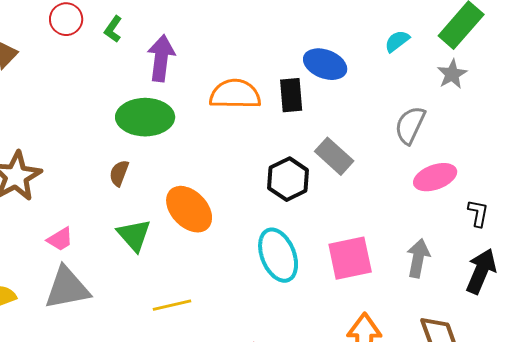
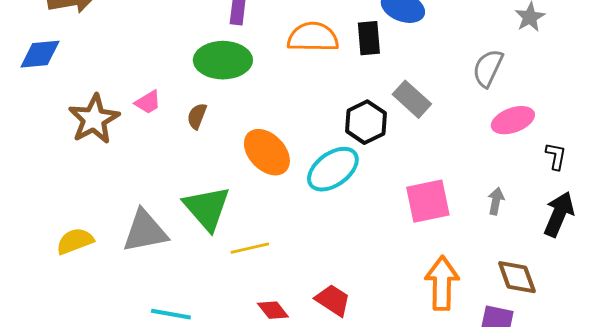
green triangle: (134, 235) -> (207, 208), moved, size x1.4
pink trapezoid: (60, 239) -> (148, 102), moved
cyan ellipse: (278, 255) -> (333, 169), moved, turned 76
gray arrow: (418, 258) -> (496, 201), size x0.7

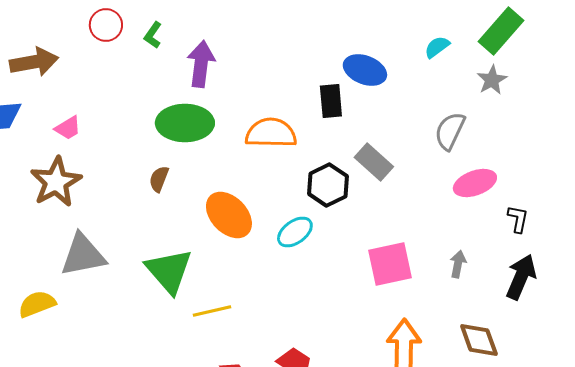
orange semicircle: (313, 37) -> (271, 133), moved
pink trapezoid: (148, 102) -> (68, 128), moved
cyan ellipse: (333, 169) -> (295, 232), size x0.7
gray triangle: (145, 231) -> (83, 255), moved

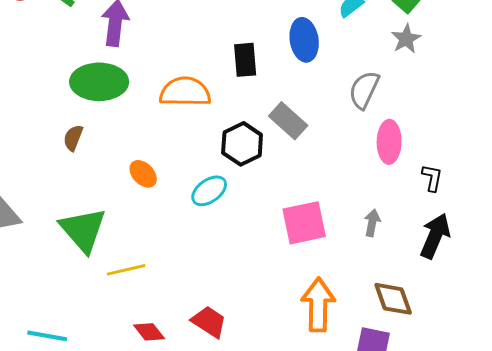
blue ellipse: (365, 70) -> (304, 40), moved, turned 60
pink ellipse: (475, 183) -> (389, 142), turned -69
orange ellipse: (229, 215) -> (143, 174), size x0.6

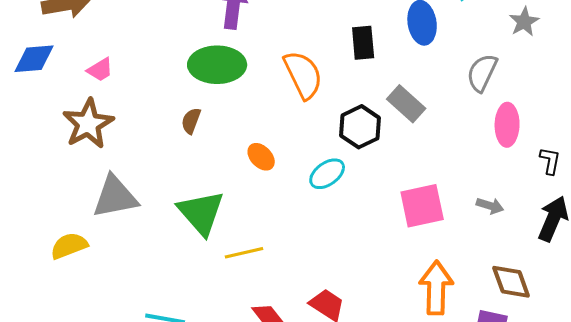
orange semicircle: (185, 92) -> (303, 75), turned 63
gray arrow: (372, 223) -> (490, 206), turned 96

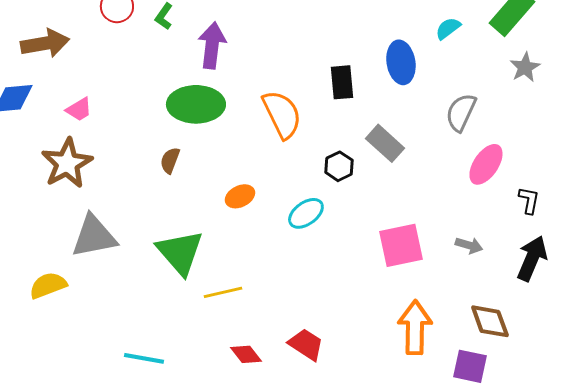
gray star: (524, 22) -> (525, 67), moved
pink ellipse: (507, 125) -> (486, 164), turned 33
black hexagon: (360, 127) -> (339, 166), size x0.7
orange ellipse: (261, 157) -> (240, 196), turned -72

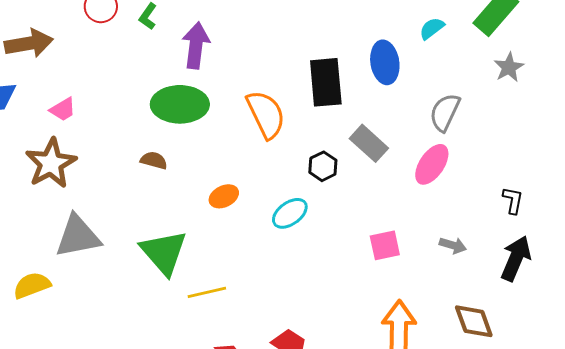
black rectangle: (342, 82) -> (326, 82), size x1.4
brown semicircle: (170, 160) -> (154, 160), turned 84
pink ellipse: (486, 164) -> (432, 164), moved
pink square: (401, 245) -> (385, 245), size x0.7

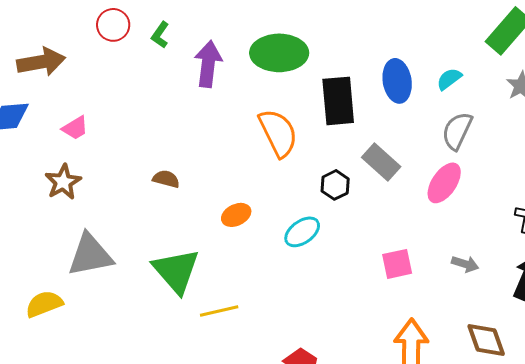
cyan semicircle: (432, 28) -> (449, 79), moved
green ellipse: (180, 104) -> (279, 53), moved
brown star: (51, 163) -> (63, 182), size x0.7

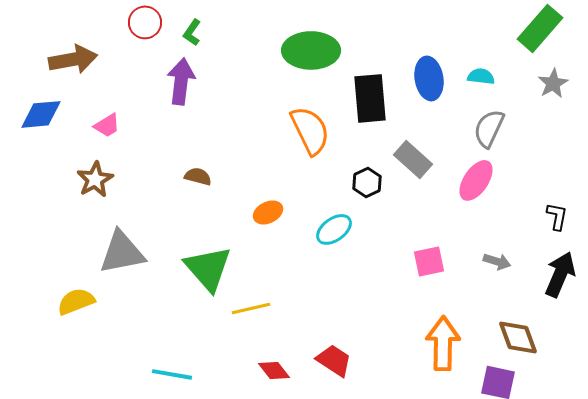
purple arrow: (208, 64) -> (181, 81), moved
cyan semicircle: (449, 79) -> (481, 76), turned 44

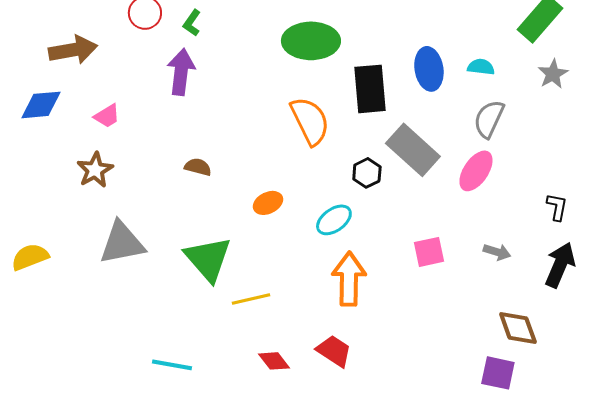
gray rectangle: (413, 159) -> (413, 150), size x1.4
yellow semicircle: (76, 301) -> (30, 257), moved
orange arrow: (443, 343) -> (349, 279), moved

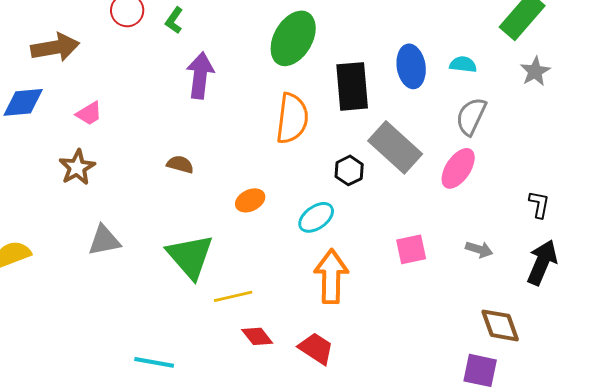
green ellipse: (311, 41) -> (293, 38), turned -60
purple arrow: (181, 72) -> (200, 75), moved
orange semicircle: (310, 121) -> (292, 118), turned 33
gray triangle: (122, 243) -> (104, 240), size x0.7
red diamond: (274, 361) -> (257, 336), moved

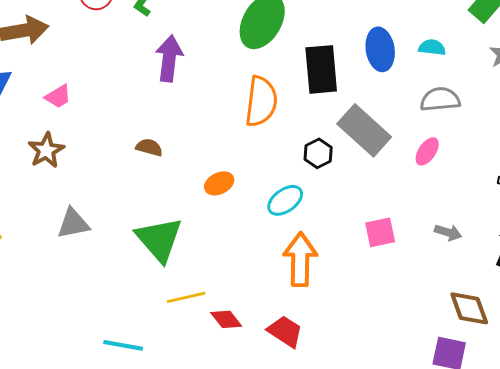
gray semicircle: (471, 116) -> (440, 99), turned 60
pink ellipse: (458, 168) -> (427, 151), size x0.7
yellow line: (233, 296) -> (186, 297), moved

